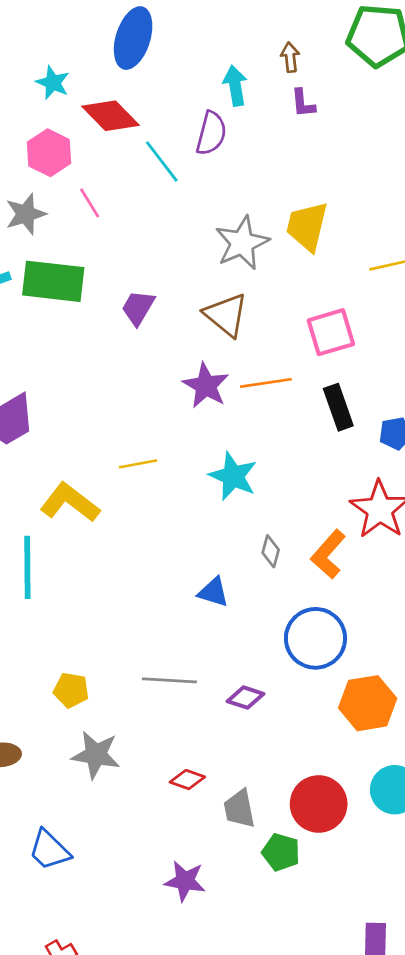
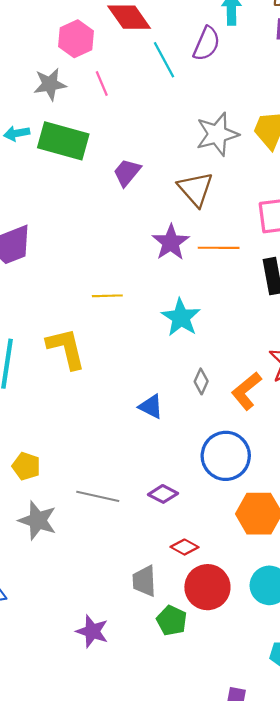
yellow L-shape: (70, 502) -> (66, 348), moved, turned 30
gray line: (169, 680) -> (98, 496), moved
red diamond: (187, 780) -> (184, 547), moved

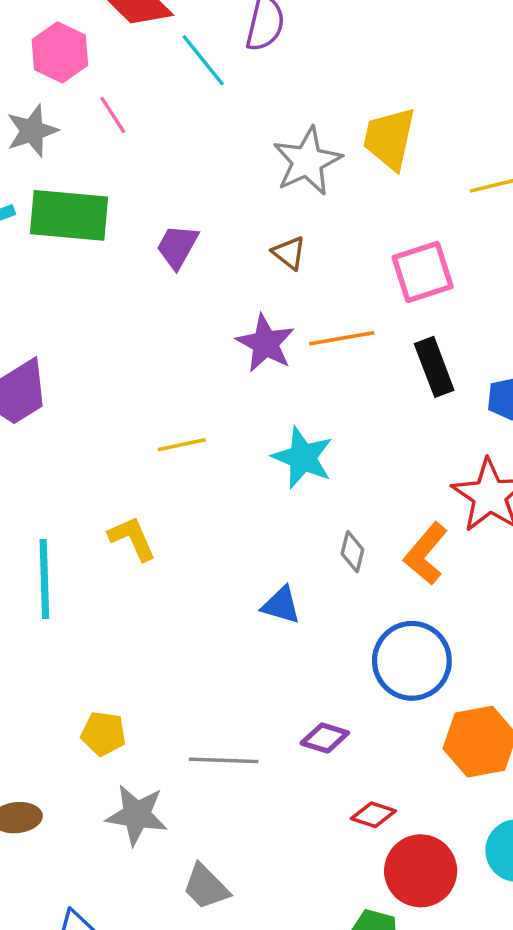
brown triangle: (196, 189) -> (289, 253), size x0.6
yellow L-shape: (66, 348) -> (132, 538), size x0.7
gray trapezoid: (144, 581) -> (206, 887), moved, turned -32

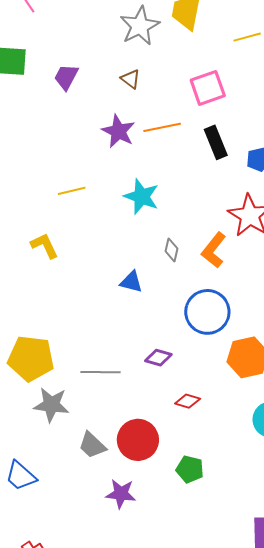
yellow pentagon: (103, 734) -> (31, 358), size x1.8
red circle: (421, 871) -> (138, 440), moved

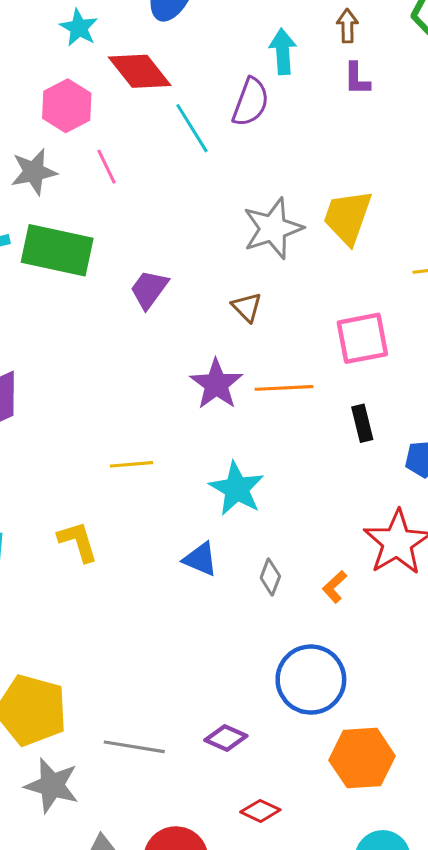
black rectangle: (216, 142) -> (362, 423), size x0.7
orange L-shape: (214, 250) -> (335, 587), size x0.6
blue triangle: (131, 282) -> (200, 559), moved

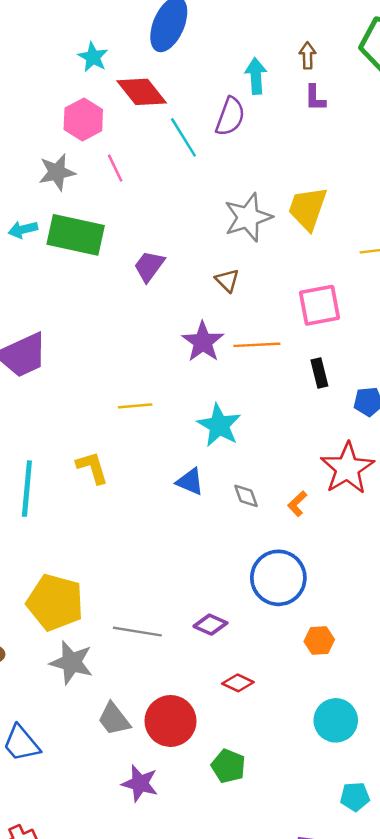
gray diamond: (270, 577) -> (246, 496), turned -40
orange hexagon: (362, 758) -> (319, 641), size x0.6

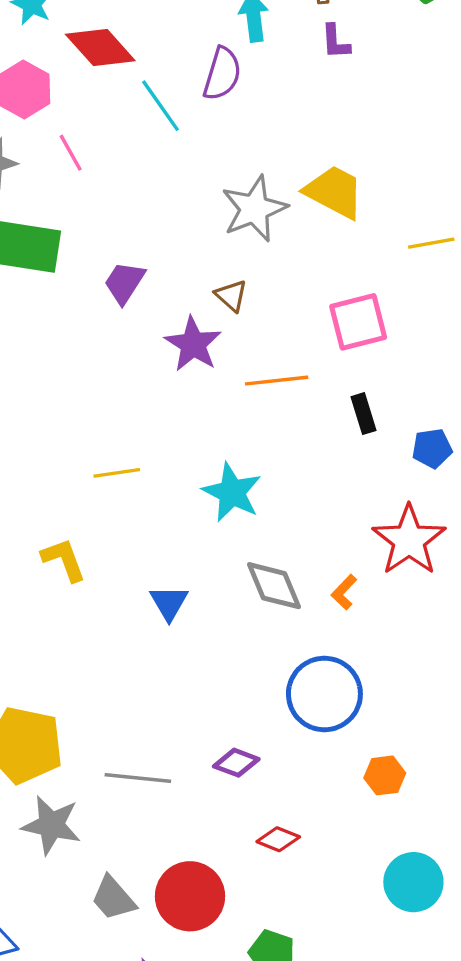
yellow trapezoid: (308, 208) -> (334, 192), turned 102
purple star: (203, 342) -> (193, 344), moved
blue triangle: (190, 482) -> (169, 603), moved, turned 40
gray diamond: (246, 496) -> (274, 586), size x1.6

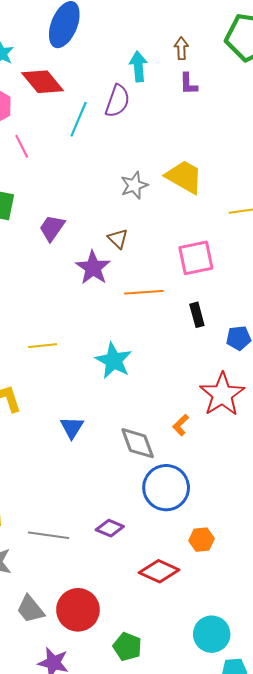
cyan line: (161, 106) -> (79, 119), turned 56
gray star: (254, 209) -> (134, 185), size x0.7
gray diamond: (274, 586) -> (138, 443), moved
red diamond: (278, 839) -> (159, 571), moved, size x1.5
cyan circle: (413, 882) -> (212, 634), moved

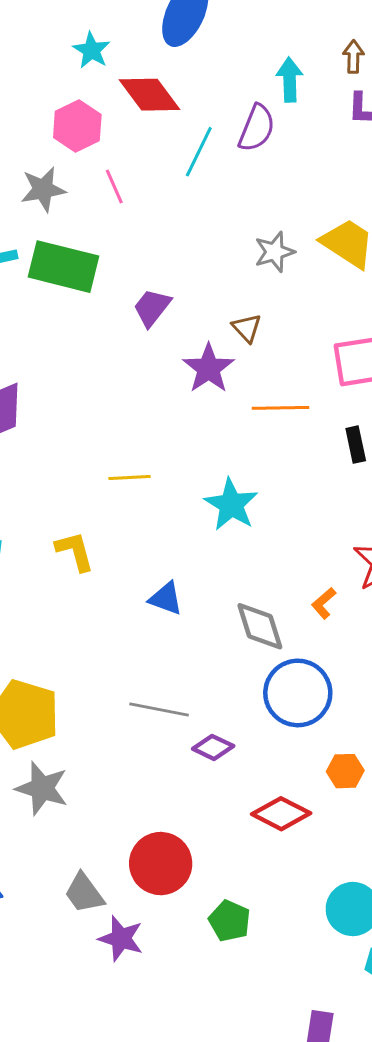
blue triangle: (72, 427) -> (166, 598), turned -45
gray line: (48, 535) -> (159, 709), moved
gray trapezoid: (30, 609) -> (84, 893), moved

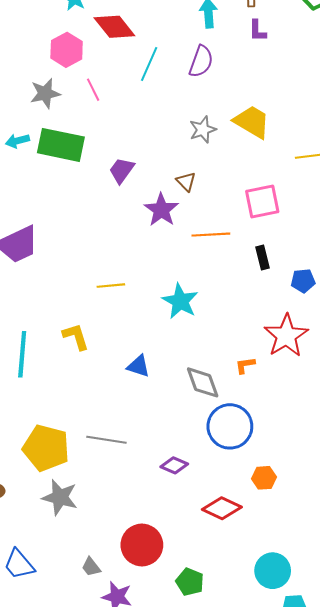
purple semicircle: (257, 128) -> (201, 61), moved
orange L-shape: (324, 603) -> (245, 365), turned 35
gray line: (159, 709) -> (106, 440), moved
gray trapezoid: (84, 893) -> (91, 567), size x0.7

